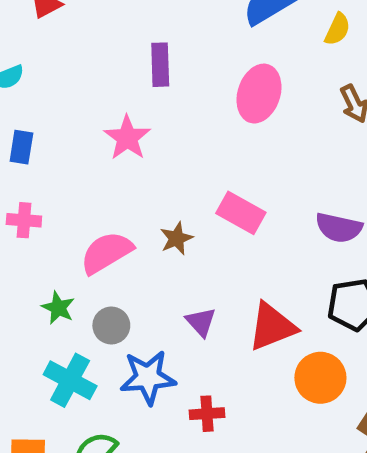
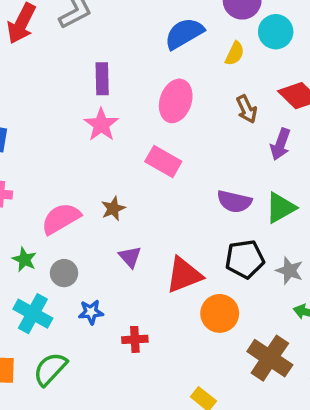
pink star: (127, 138) -> (101, 125), moved
pink rectangle: (241, 213) -> (163, 162), moved
purple triangle: (201, 322) -> (130, 257), moved
blue star: (148, 377) -> (91, 312), size x0.6

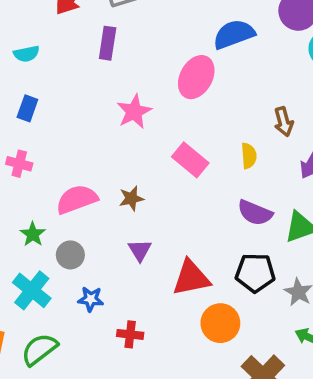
yellow semicircle: (235, 53) -> (249, 156), moved, turned -40
purple rectangle: (102, 79) -> (108, 43), moved
pink ellipse: (176, 101) -> (196, 77), moved

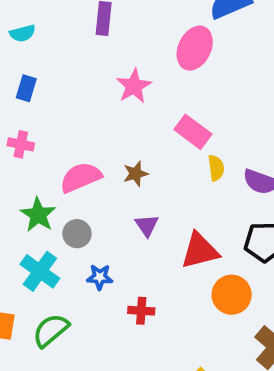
yellow semicircle: (249, 156) -> (216, 168), moved
green star: (33, 234) -> (38, 215), size x1.4

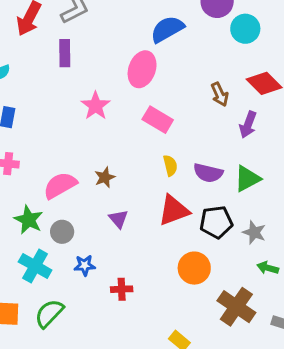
pink rectangle: (193, 132) -> (158, 120), moved
red triangle: (200, 251) -> (174, 210), moved

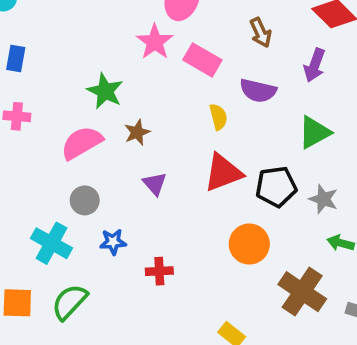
brown arrow: (220, 94) -> (261, 33), moved
pink star: (96, 106) -> (155, 42), moved
purple semicircle: (208, 173) -> (258, 91), moved
green star: (29, 220) -> (105, 91), moved

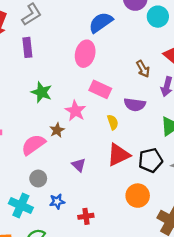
brown arrow: (261, 33) -> (143, 69), moved
pink star: (155, 42) -> (75, 111), moved
green star: (105, 91) -> (42, 92), moved
brown star: (137, 132) -> (57, 130), moved

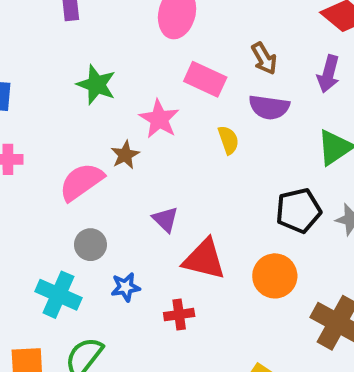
brown arrow: (143, 69) -> (264, 58), moved
red triangle: (118, 155) -> (204, 259), moved, turned 40

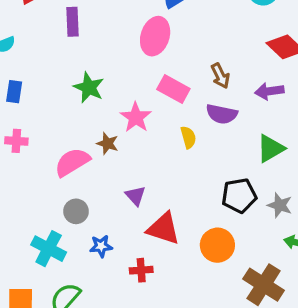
purple arrow: (328, 74) -> (269, 91), turned 64
brown star: (125, 155) -> (107, 144), turned -30

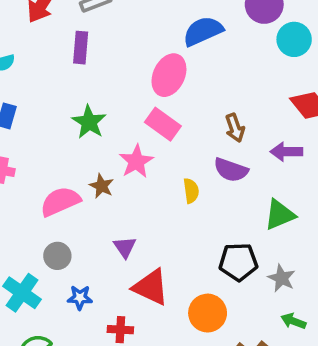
pink rectangle: (173, 89) -> (163, 124), moved

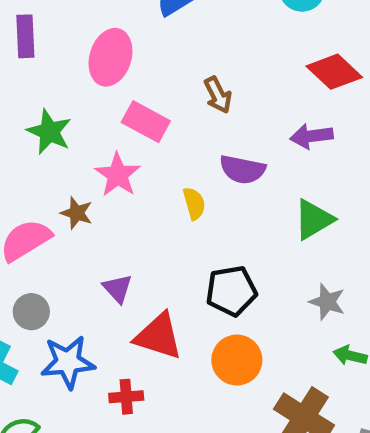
pink ellipse: (169, 75) -> (111, 57), moved
brown arrow: (235, 128) -> (218, 95), moved
black pentagon: (238, 262) -> (231, 291), moved
blue star: (80, 298) -> (68, 362), size x1.6

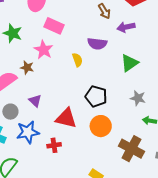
brown arrow: (218, 95) -> (104, 11), moved
purple triangle: (118, 288) -> (35, 101), moved
black pentagon: (231, 291) -> (96, 96), turned 30

